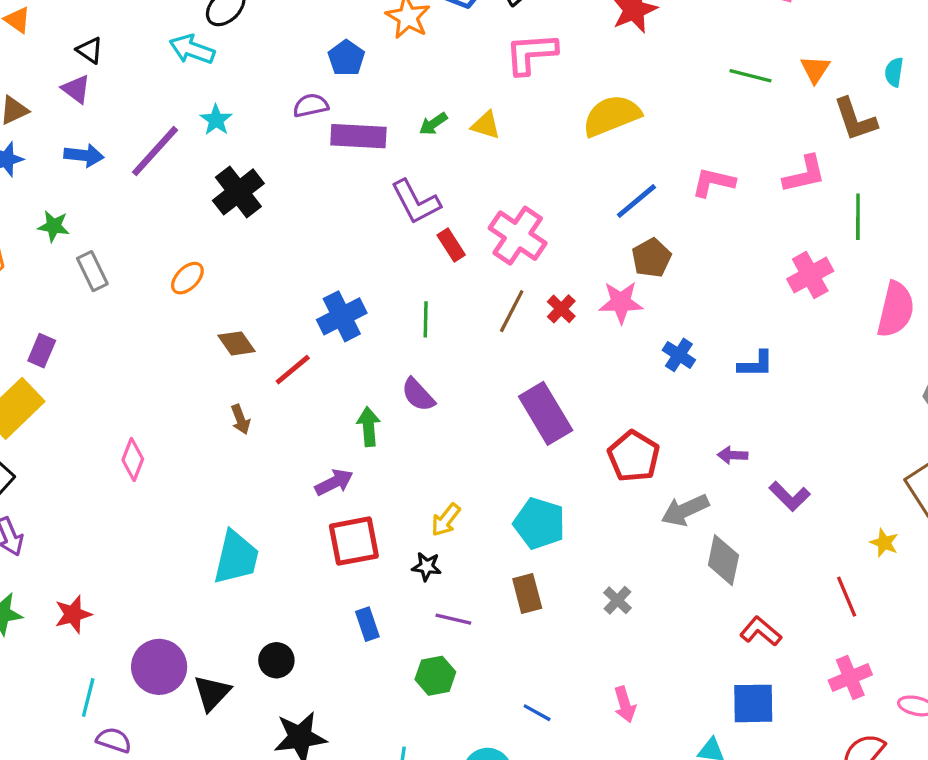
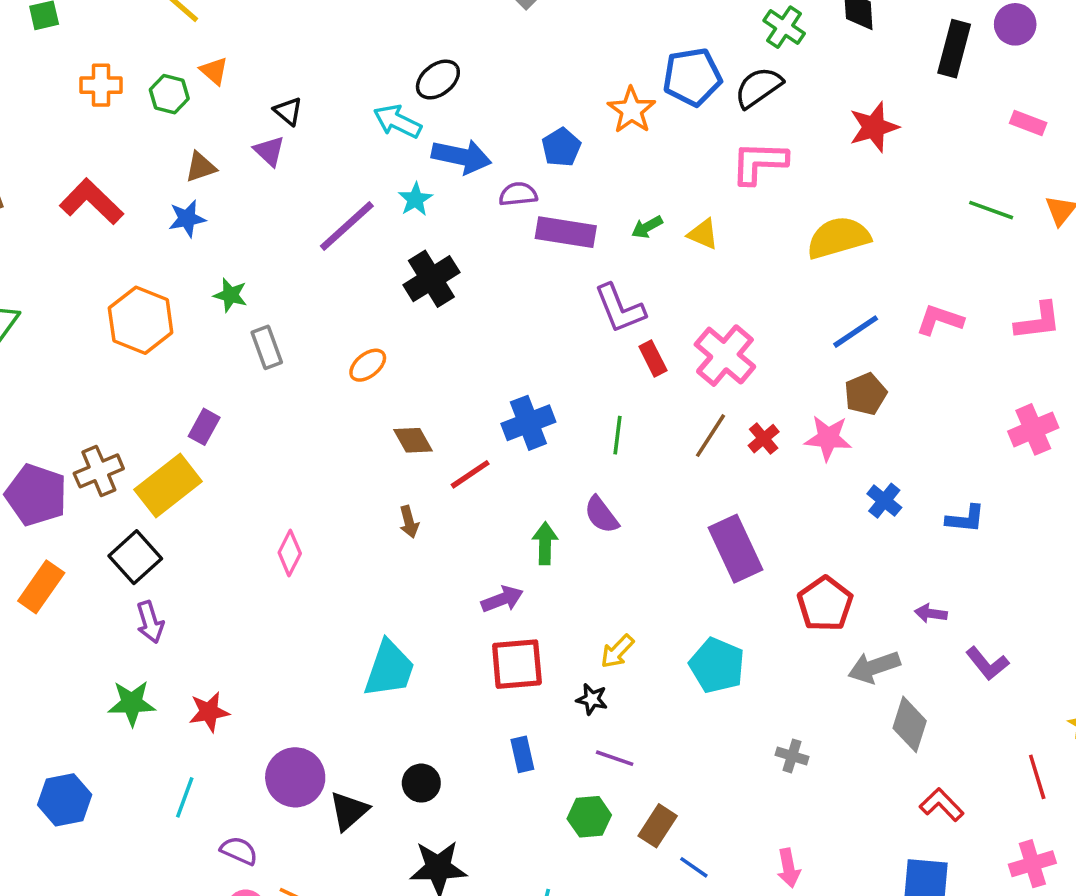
blue arrow: (84, 155) -> (461, 157), moved, size x1.4
brown rectangle: (527, 594) -> (658, 826), moved, turned 42
gray cross: (617, 600) -> (792, 756), turned -32
cyan line: (88, 697) -> (185, 797), moved

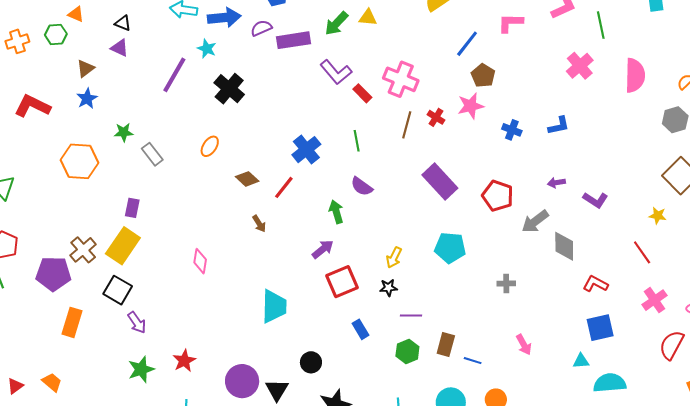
green arrow: (647, 227) -> (336, 23), size x1.5

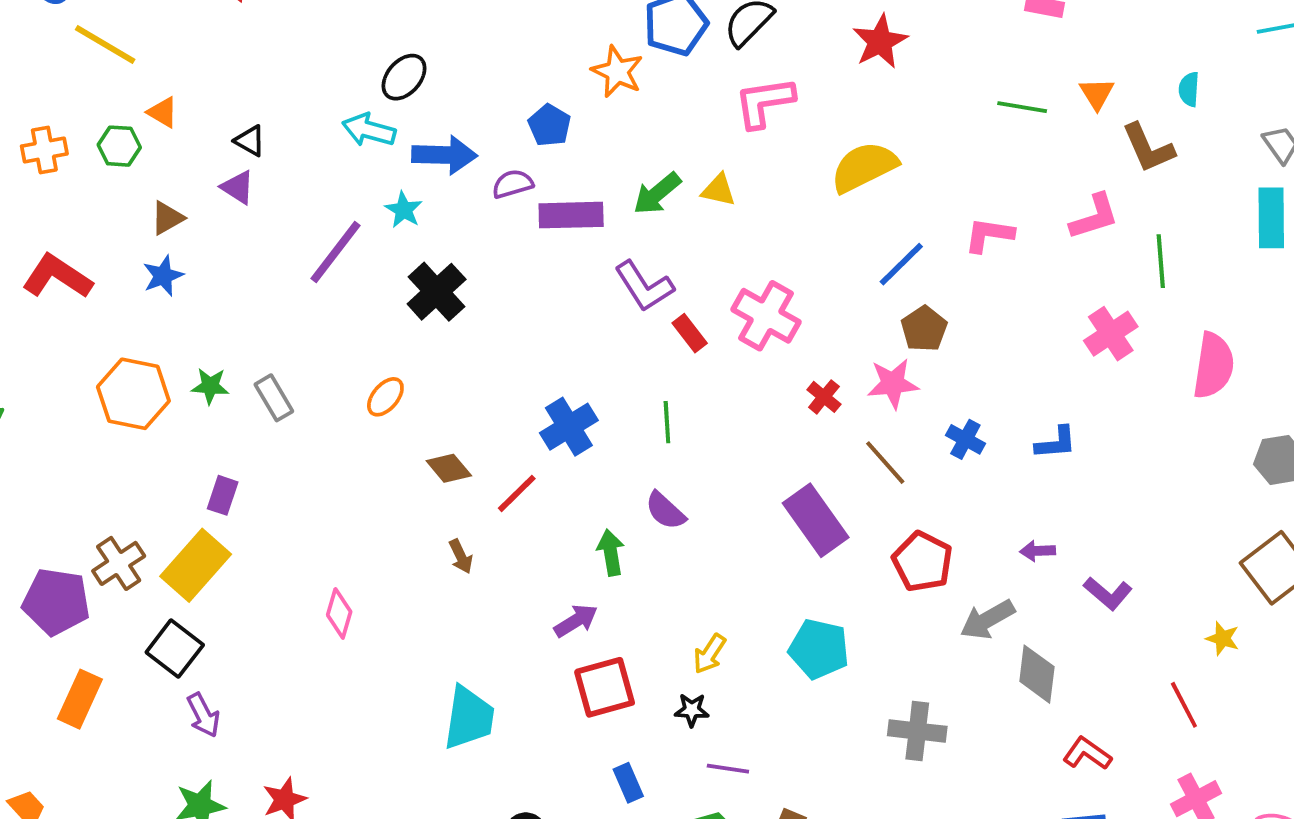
brown line: (407, 125) -> (885, 463), moved, turned -64
green star: (124, 132) -> (210, 386), moved
gray cross: (506, 284) -> (917, 731), size x1.6

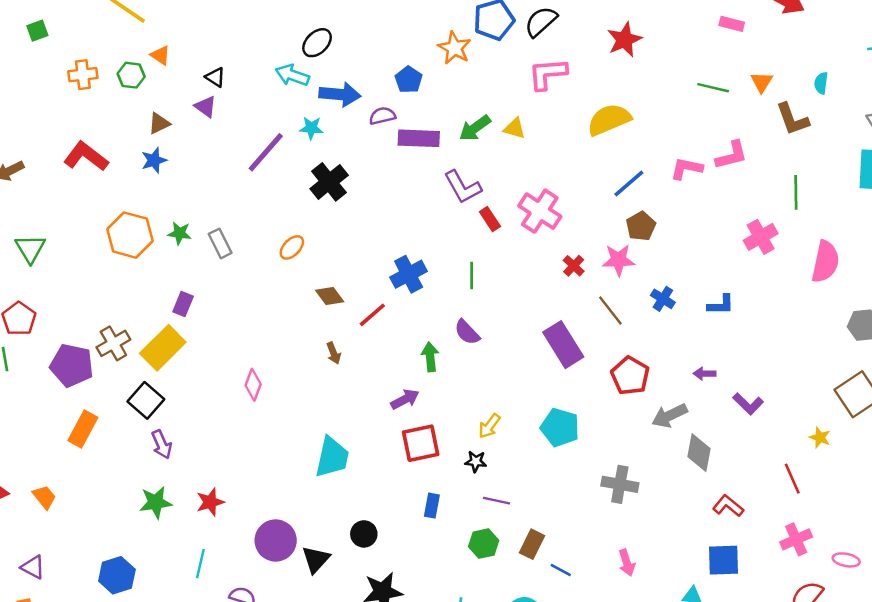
cyan star: (404, 210) -> (311, 128), turned -30
pink L-shape: (1094, 217) -> (732, 155), moved
blue rectangle: (628, 783) -> (432, 506), turned 30

